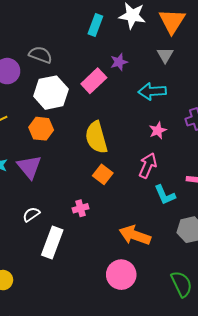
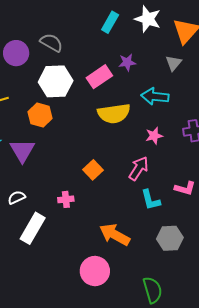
yellow semicircle: (96, 137) -> (114, 113), moved, turned -92

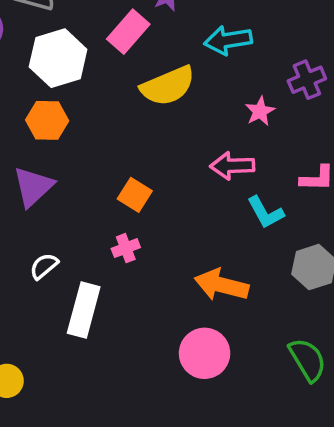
pink star: (154, 136) -> (260, 111), moved
purple triangle: (22, 151) -> (33, 187), turned 32
pink arrow: (139, 168) -> (232, 166), turned -110
orange square: (93, 170) -> (135, 195), moved

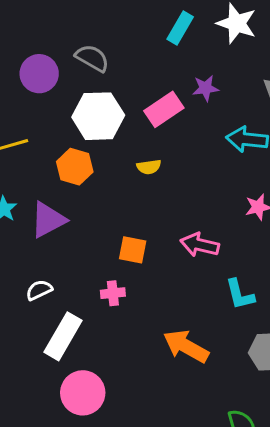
yellow semicircle: (168, 86) -> (149, 167), moved, size x0.5
pink arrow: (232, 166) -> (200, 245), moved
orange square: (135, 195) -> (133, 250), turned -36
pink circle: (205, 353) -> (83, 393), moved

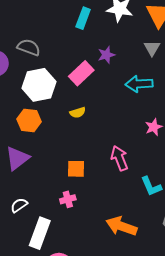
pink arrow: (200, 245) -> (119, 158), turned 65

